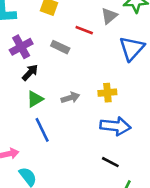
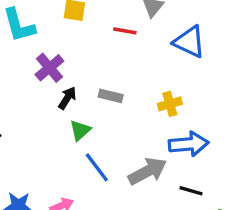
gray rectangle: (60, 47) -> (111, 96), moved
blue triangle: (132, 48) -> (189, 42), turned -36
gray arrow: (70, 98) -> (147, 171), moved, size x1.6

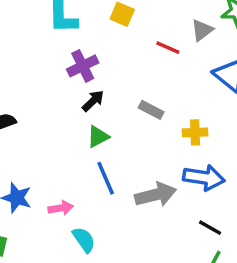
gray rectangle: (111, 96) -> (151, 110), moved
black line: (191, 191) -> (210, 228), moved

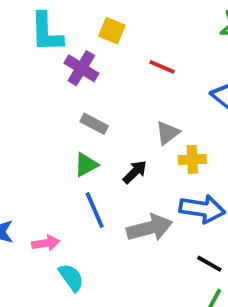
gray triangle: (202, 30) -> (168, 133), moved
purple cross: (83, 66) -> (81, 68), moved, turned -32
black arrow: (93, 101) -> (135, 172), moved
gray rectangle: (151, 110) -> (94, 124), moved

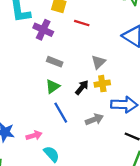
red line: (162, 67) -> (82, 23), moved
yellow cross: (192, 160) -> (102, 84), moved
gray arrow: (149, 228) -> (94, 119), size x0.7

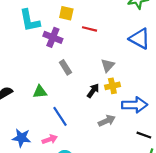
gray rectangle: (55, 62) -> (65, 67), turned 40
green triangle: (53, 86) -> (40, 92), moved, turned 32
blue line: (61, 113) -> (60, 116), moved

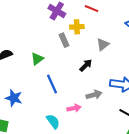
yellow cross: (112, 86) -> (77, 27), moved
green triangle: (40, 92) -> (37, 59), turned -40
pink arrow: (50, 139) -> (74, 108), moved

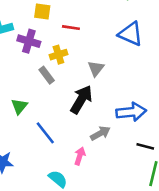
black arrow: (86, 65) -> (81, 99), size x1.6
pink arrow: (74, 108) -> (80, 156), turned -48

